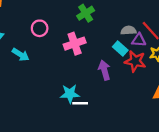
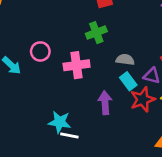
pink circle: (40, 28) -> (40, 51), moved
gray semicircle: (128, 30) -> (125, 60), moved
red star: (135, 61) -> (143, 99), turned 30

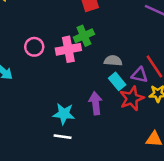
pink circle: (40, 51) -> (34, 47), moved
pink cross: (77, 65) -> (68, 49), moved
cyan star: (60, 122) -> (64, 114), moved

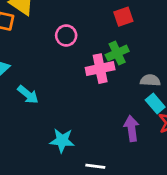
pink circle: (34, 47) -> (66, 35), moved
cyan star: (64, 114) -> (62, 140), moved

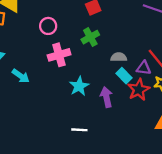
pink cross: (100, 69) -> (59, 55), moved
cyan star: (62, 140) -> (79, 86), moved, turned -30

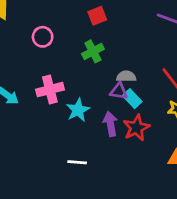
pink cross: (59, 55) -> (50, 90), moved
purple triangle: (144, 68) -> (119, 91), moved
red star: (139, 90) -> (136, 128), moved

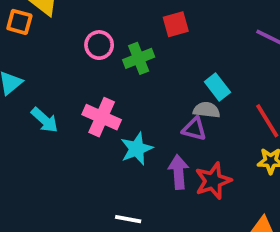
green cross: (93, 51) -> (139, 58), moved
pink cross: (50, 90) -> (102, 117), turned 32
cyan rectangle: (132, 99) -> (217, 87), moved

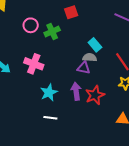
cyan star: (137, 149) -> (49, 92), moved

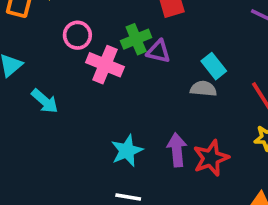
pink circle: (31, 25) -> (77, 35), moved
pink cross: (34, 64) -> (105, 65), moved
purple triangle: (84, 68) -> (158, 51), moved

